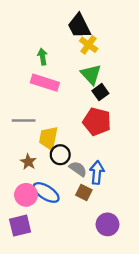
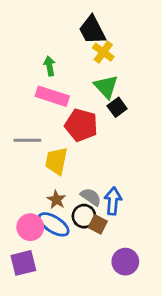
red pentagon: (97, 122) -> (81, 125), moved
black circle: (60, 155) -> (84, 216), moved
brown star: (28, 162) -> (56, 200), moved

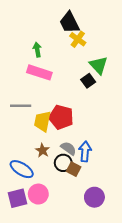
green triangle: (106, 87) -> (99, 65), moved
red pentagon: (81, 125) -> (61, 117), moved
blue ellipse: (54, 224) -> (22, 169), moved
pink circle: (30, 227) -> (38, 194), moved

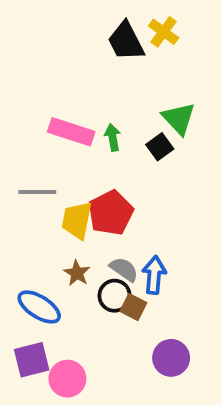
yellow cross: (78, 39) -> (164, 32), moved
green arrow: (37, 50) -> (113, 137), moved
red pentagon: (61, 117) -> (111, 213), turned 30
pink circle: (38, 194) -> (67, 379), moved

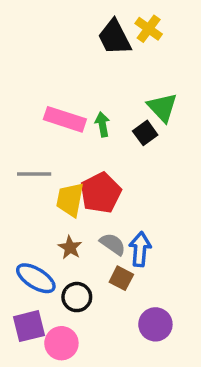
black circle: (115, 296) -> (77, 297), moved

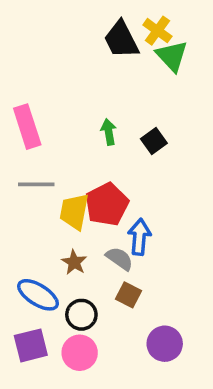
green triangle: (162, 107) -> (172, 56), moved
pink rectangle: (65, 119) -> (27, 127), moved, turned 54
blue arrow: (140, 249) -> (139, 237), moved
pink circle: (61, 343) -> (80, 353), moved

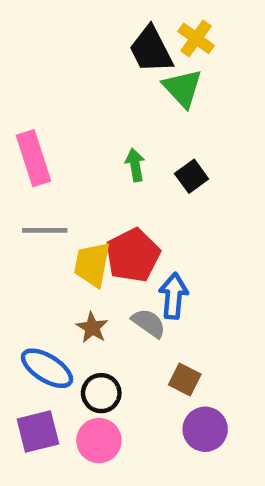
green triangle: (172, 56) -> (183, 88), moved
brown square: (128, 295) -> (185, 380), moved

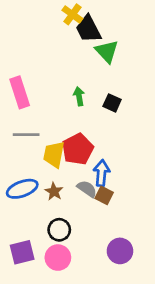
yellow cross: (196, 38) -> (72, 14), moved
black square: (192, 176) -> (112, 103), turned -30
blue ellipse: (47, 368) -> (22, 189), moved, turned -52
brown square: (185, 380) -> (104, 195), moved

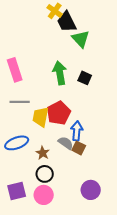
green arrow: (79, 96) -> (60, 73), size x1.6
brown star: (54, 191) -> (43, 153), moved

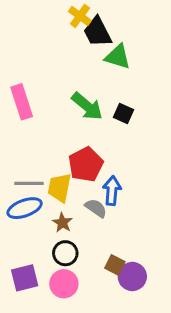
green triangle: (81, 39) -> (118, 57), turned -30
green arrow: (60, 73) -> (87, 106), turned 140
gray line: (20, 102) -> (29, 183), moved
yellow trapezoid: (41, 117) -> (60, 188), moved
brown square: (79, 148) -> (115, 265), moved

